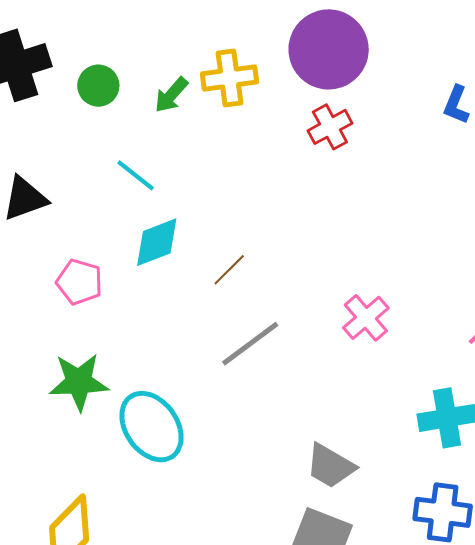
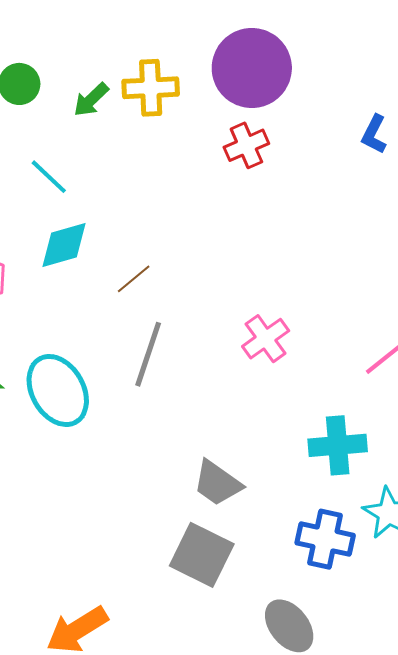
gray line: (250, 344) -> (148, 354), turned -40
cyan ellipse: (151, 427) -> (58, 390), moved

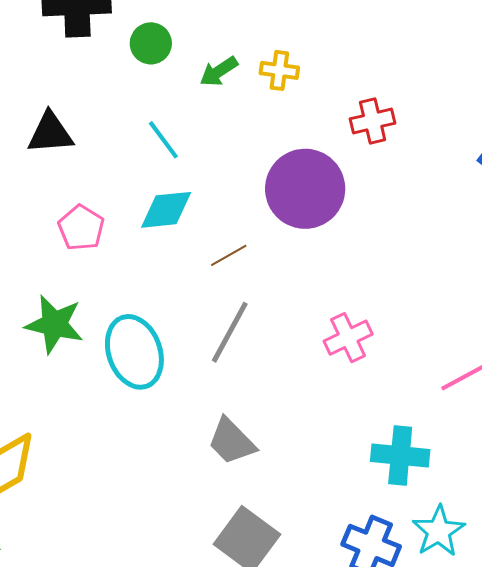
purple circle: (252, 68) -> (305, 189), moved
yellow cross: (151, 88) -> (279, 70), size x0.7
red cross: (246, 145) -> (373, 121), moved
gray trapezoid: (217, 483) -> (232, 441), moved

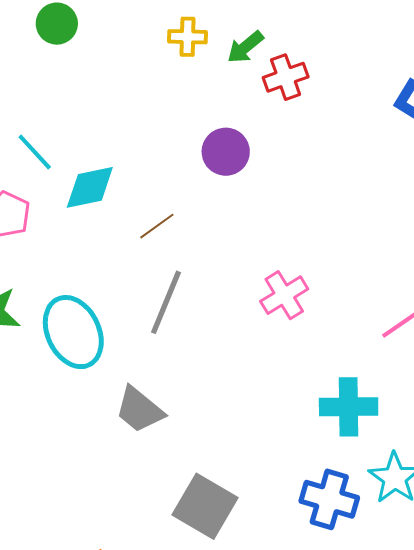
green arrow: (219, 71) -> (245, 47), moved
cyan line: (163, 140) -> (35, 152), moved
purple circle: (305, 189) -> (226, 152), size x0.6
gray trapezoid: (232, 441) -> (139, 410), moved

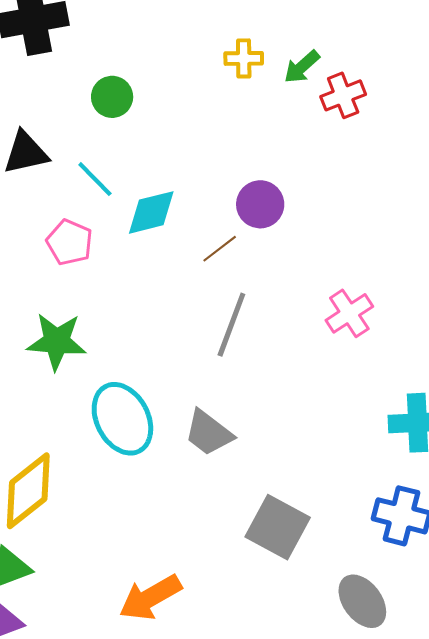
green circle: (57, 24) -> (112, 97), moved
purple circle: (226, 152) -> (260, 204), moved
cyan ellipse: (73, 332) -> (122, 419), moved

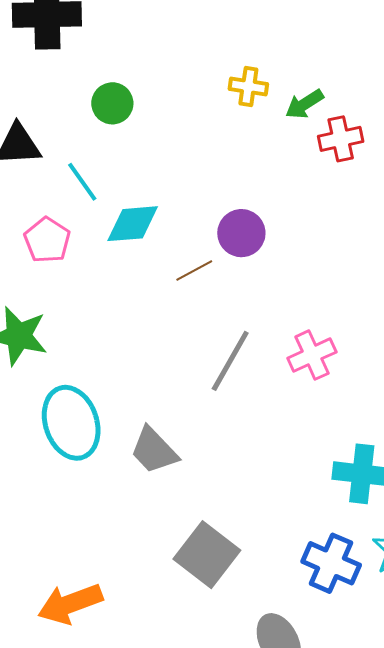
gray line: (231, 325) -> (230, 361), moved

